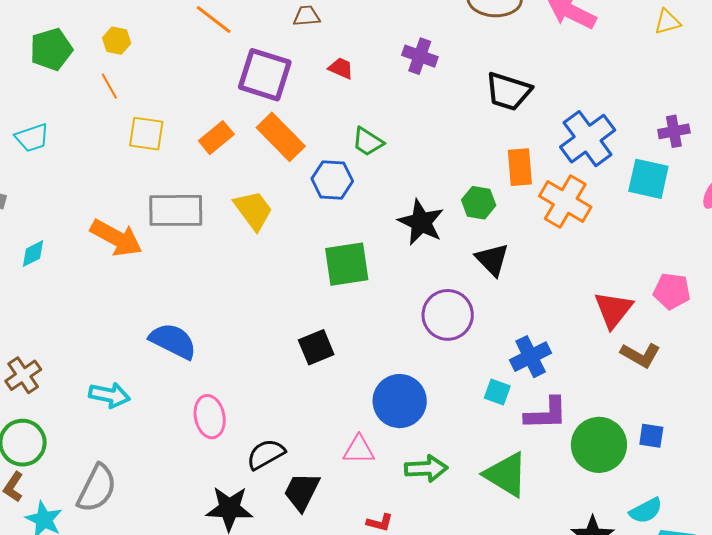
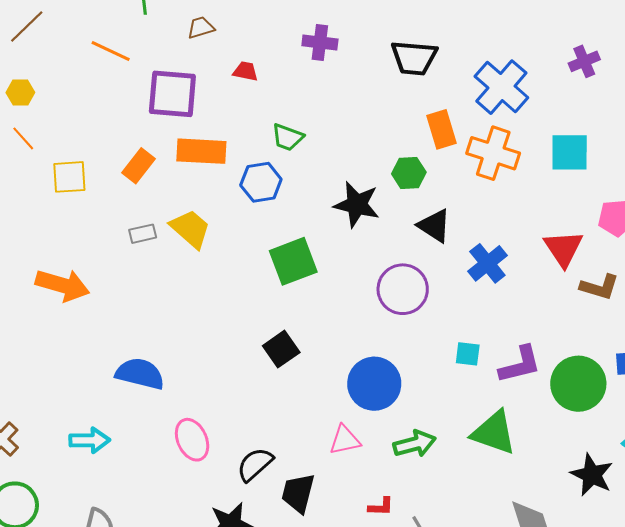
orange rectangle: (281, 137) -> (201, 151), turned -30
cyan square: (648, 179) -> (570, 152), moved
gray rectangle: (176, 210) -> (143, 234), moved, size x0.5
blue cross: (531, 357) -> (487, 263), moved

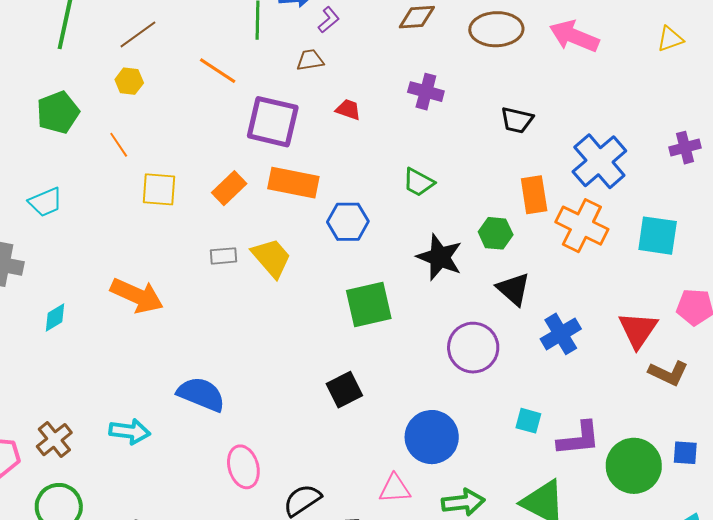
black trapezoid: (414, 58) -> (517, 120), size x0.7
yellow hexagon: (20, 92) -> (129, 81), moved
green trapezoid: (287, 137) -> (418, 182), moved
cyan arrow: (90, 440) -> (130, 431), moved

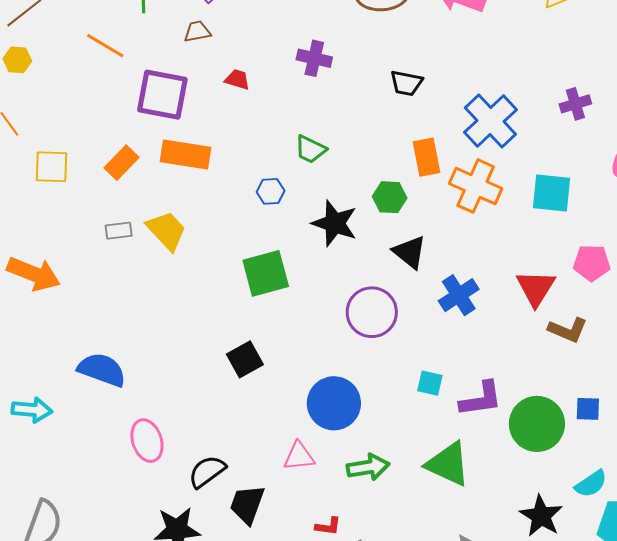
blue hexagon: (348, 222) -> (271, 191), moved, size x0.7

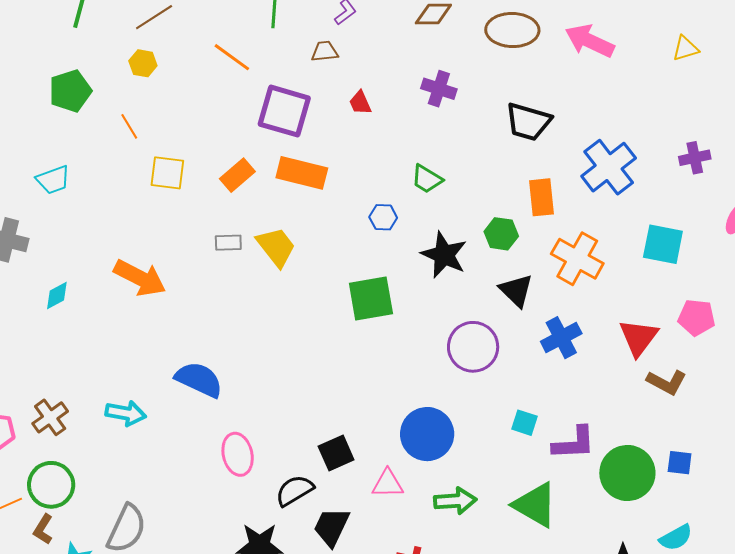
red trapezoid: (237, 79) -> (360, 103), turned -136
black trapezoid: (406, 83) -> (528, 122), size x1.4
orange cross: (476, 186) -> (577, 259), moved
black square: (245, 359) -> (336, 453), moved

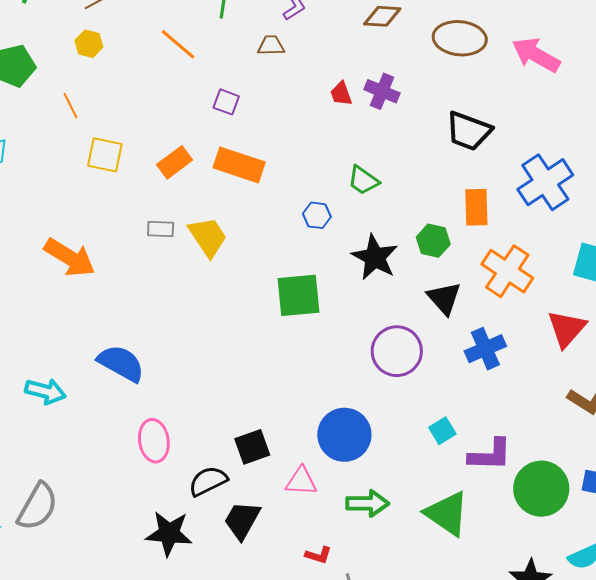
red trapezoid: (360, 103) -> (341, 94), moved
purple square: (284, 111) -> (226, 102), size x0.5
red triangle: (639, 337) -> (567, 329), moved
cyan square: (525, 423) -> (442, 431), turned 36

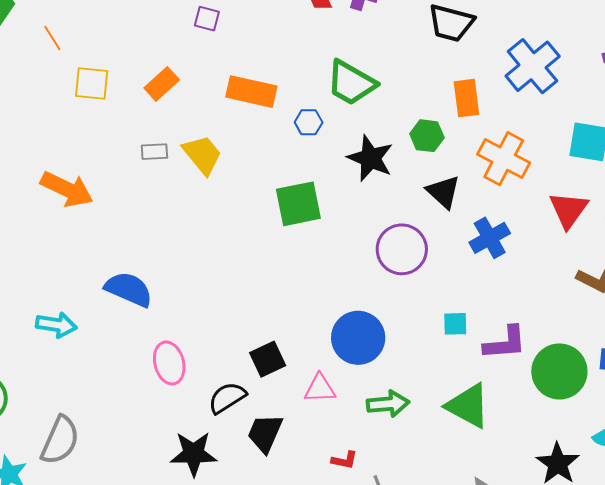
orange rectangle: (239, 165) -> (251, 92), moved
green trapezoid: (363, 180) -> (351, 83), size x1.6
cyan square: (442, 431) -> (455, 324), turned 36

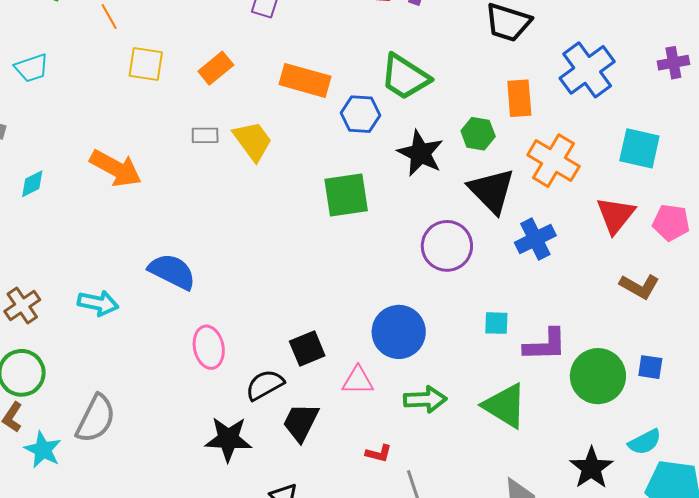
blue hexagon: (309, 122) -> (360, 114), size x1.4
black triangle: (443, 192) -> (492, 191), size x1.4

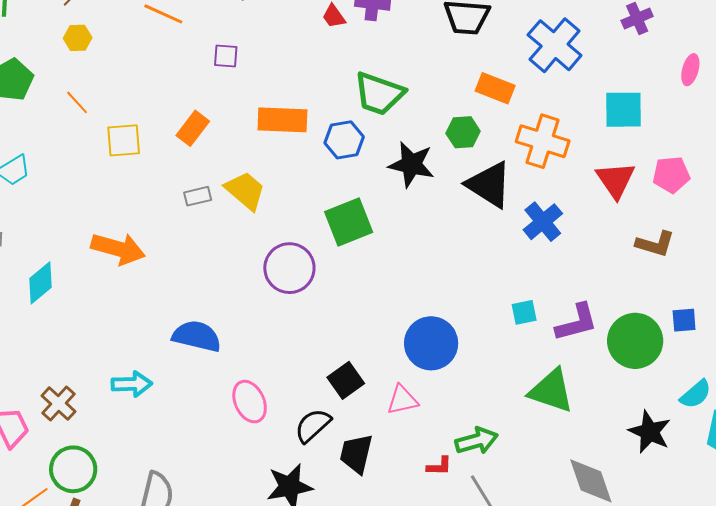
orange rectangle: (519, 98) -> (495, 88), turned -51
cyan diamond: (32, 184) -> (41, 283), size x1.4
purple circle: (447, 246) -> (289, 268), moved
green arrow: (425, 399) -> (477, 441), moved

